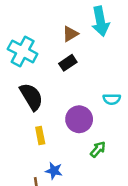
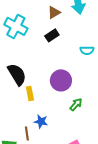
black semicircle: (31, 97) -> (17, 74), moved
cyan semicircle: (112, 99) -> (87, 50), moved

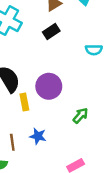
purple circle: (61, 80) -> (49, 86), moved
brown line: (27, 133) -> (12, 142), moved

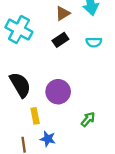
cyan semicircle: (94, 50) -> (94, 42), moved
yellow rectangle: (24, 102) -> (35, 116), moved

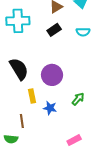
cyan cross: (19, 30) -> (18, 21), turned -30
blue star: (48, 139) -> (50, 108), moved

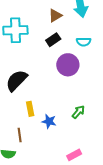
black semicircle: (19, 69) -> (17, 81), turned -105
purple circle: (52, 75) -> (68, 65), moved

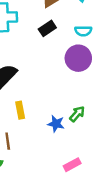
purple circle: (68, 65) -> (78, 58), moved
blue star: (49, 121) -> (56, 124), moved

